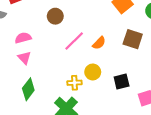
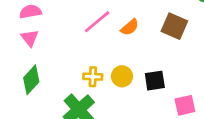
yellow circle: (93, 72) -> (122, 76), moved

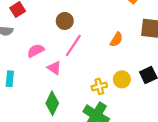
pink line: (97, 22) -> (73, 46), moved
pink triangle: (30, 38) -> (54, 68), moved

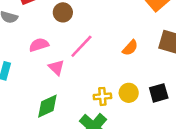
brown circle: (65, 21) -> (63, 12), moved
green diamond: (52, 103) -> (47, 106), turned 30

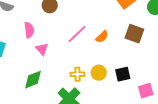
pink semicircle: (39, 45) -> (29, 30), turned 98
pink line: (81, 46) -> (77, 34), moved

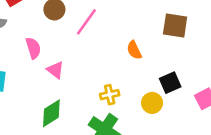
pink line: (77, 34) -> (86, 22), moved
orange semicircle: (102, 37) -> (134, 50), moved, turned 120
yellow circle: (99, 73) -> (152, 103), moved

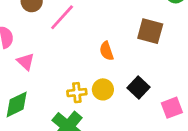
black square: (170, 83) -> (139, 88), turned -30
yellow circle: (152, 103) -> (103, 89), moved

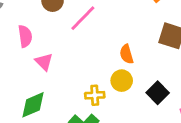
yellow circle: (103, 89) -> (122, 81), moved

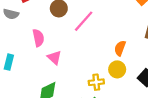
orange semicircle: (127, 54) -> (120, 48), turned 40

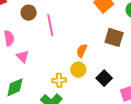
pink line: (84, 21) -> (50, 25), turned -55

